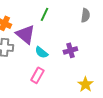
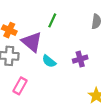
pink rectangle: (37, 75) -> (20, 86), moved

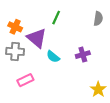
pink rectangle: (20, 86) -> (25, 80), turned 35

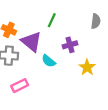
purple cross: (83, 55) -> (70, 45), moved
yellow star: (98, 89) -> (87, 67), moved

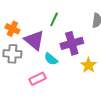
purple cross: (70, 45) -> (72, 43), size x1.5
pink rectangle: (20, 86) -> (37, 79), moved

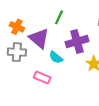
pink rectangle: (37, 79) -> (42, 77), turned 49

